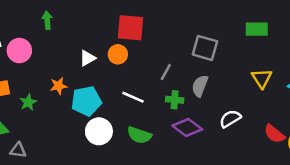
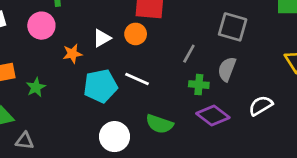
pink circle: (19, 51) -> (41, 26), moved
orange star: (58, 86) -> (72, 54), moved
white line: (133, 97) -> (137, 79), moved
white circle: (99, 131) -> (115, 137), moved

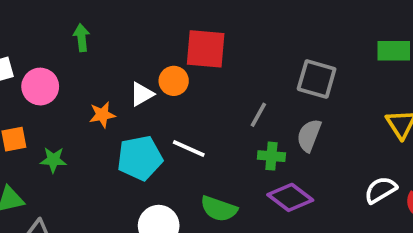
pink circle: (41, 26) -> (40, 87), moved
orange circle: (136, 34) -> (174, 81), moved
green star: (36, 87) -> (53, 160), turned 30
white semicircle: (261, 106) -> (381, 190), moved

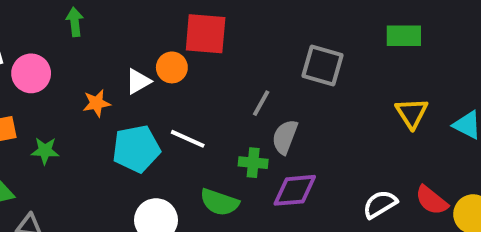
gray semicircle: (309, 135) -> (285, 137), moved
green cross: (271, 156) -> (253, 163), moved
white semicircle: (381, 190) -> (380, 204), moved
purple diamond: (290, 197) -> (295, 190), turned -42

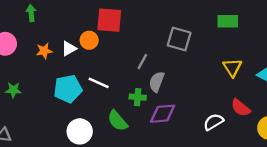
orange star: (97, 103) -> (44, 51), moved
red semicircle: (432, 200) -> (241, 108), moved
green semicircle: (219, 202) -> (118, 121), turned 30

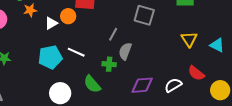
orange star: (44, 51) -> (30, 10), moved
purple diamond: (163, 114) -> (142, 85), moved

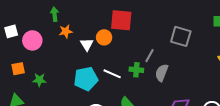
white triangle: (51, 23) -> (87, 44), turned -32
green cross: (109, 64) -> (136, 70), moved

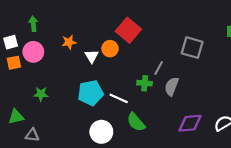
green arrow: (55, 14) -> (33, 24), moved
red square: (121, 20) -> (128, 30), turned 35
orange square: (18, 69) -> (14, 63), moved
white line: (112, 74) -> (119, 98), moved

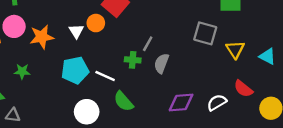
orange star: (69, 42) -> (42, 37), moved, size x1.5
gray square: (192, 48) -> (205, 33), moved

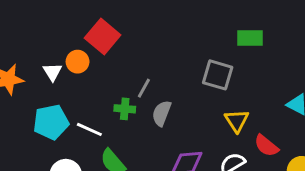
yellow triangle: (235, 50) -> (237, 121), moved

